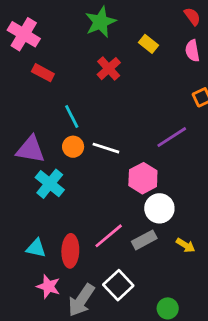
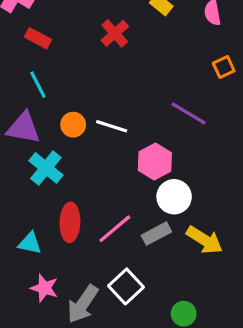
cyan line: (72, 117) -> (38, 85), moved
purple line: (172, 137) -> (188, 113), turned 64
yellow arrow: (185, 245) -> (204, 240), size x1.6
red ellipse: (70, 251) -> (70, 222), moved

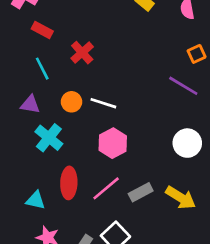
red cross: (115, 33) -> (82, 53), moved
purple line: (188, 113) -> (183, 86), moved
purple triangle: (24, 128) -> (30, 104), size x0.7
pink hexagon: (155, 162) -> (113, 143), moved
white circle: (174, 197) -> (187, 143), moved

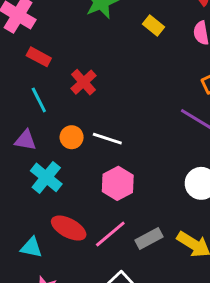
red ellipse: (69, 183) -> (69, 228), turned -64

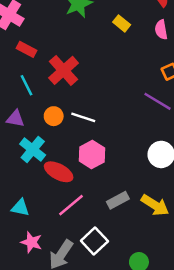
red cross: (84, 82) -> (64, 70), size x1.4
red ellipse: (69, 228) -> (59, 172), moved
pink line: (110, 234) -> (71, 205), moved

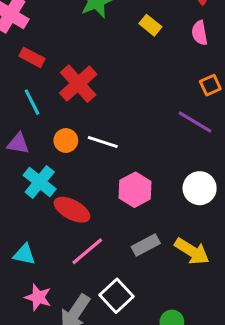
pink hexagon: (92, 154) -> (135, 190), moved

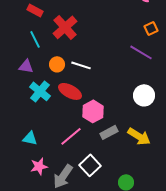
pink hexagon: (135, 190) -> (93, 111), moved
red ellipse: (72, 210) -> (70, 91), moved
pink star: (38, 297) -> (39, 166), turned -30

